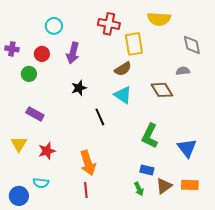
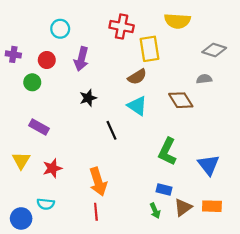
gray diamond: (192, 45) -> (214, 50), turned -60

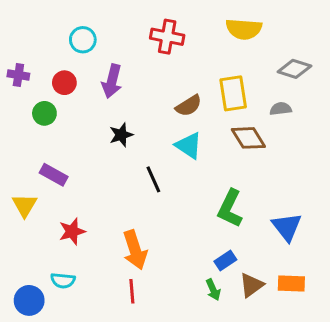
yellow rectangle: (149, 49) -> (233, 93), moved
yellow triangle: (21, 160) -> (25, 205), moved
blue rectangle: (164, 189) -> (225, 261), turned -48

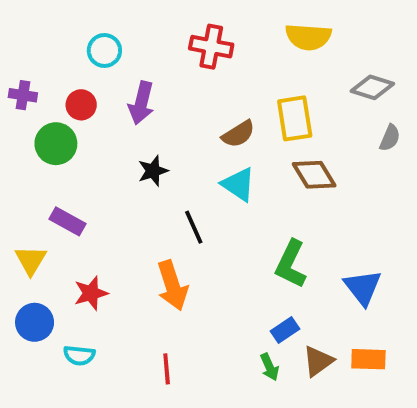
gray semicircle: (281, 109) -> (390, 138), moved, turned 120
green circle: (44, 113) -> (56, 144), size x1.4
orange arrow: (135, 250) -> (172, 285), moved
blue circle: (29, 300) -> (35, 322), moved

